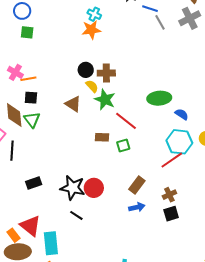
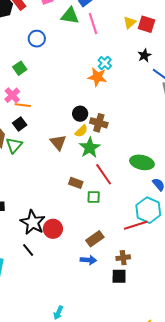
green square: (27, 32) -> (20, 68), moved, turned 32
yellow semicircle: (92, 86) -> (81, 131), turned 72
black square: (31, 98) -> (20, 124), turned 32

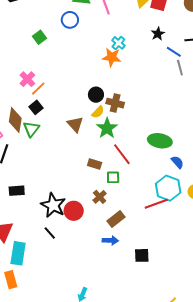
blue circle: (37, 39) -> (70, 20), moved
green square: (20, 68) -> (40, 37), moved
orange line: (23, 105) -> (38, 89), turned -49
brown cross: (123, 258) -> (100, 197), moved, turned -32

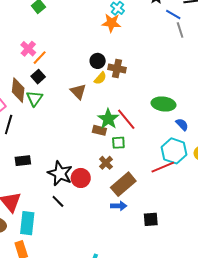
green star: (107, 128) -> (108, 119), moved
brown rectangle: (116, 219) -> (123, 184), size x1.4

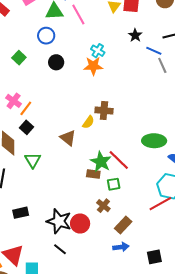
black circle: (98, 61) -> (56, 62), moved
green triangle: (35, 98) -> (33, 160), moved
brown rectangle: (123, 184) -> (123, 225), size x0.7

